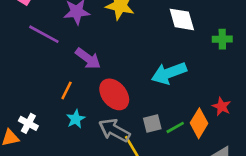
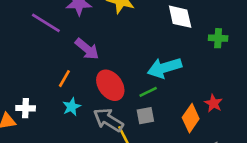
white cross: (28, 123) -> (26, 108), turned -30
green line: (175, 127) -> (148, 92), moved

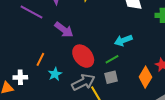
cyan arrow: (164, 68) -> (123, 40), size x0.7
orange line: (64, 79) -> (40, 59), moved
gray arrow: (108, 120) -> (83, 82), turned 125

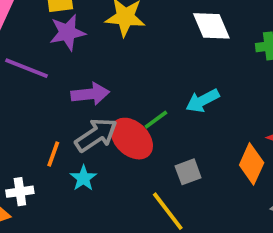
purple arrow: (64, 30) -> (90, 94), turned -36
green line: (112, 59) -> (156, 120), moved
gray arrow: (83, 82) -> (96, 135), moved

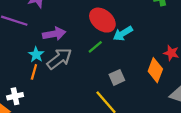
red ellipse: (132, 139) -> (102, 20), moved
cyan star: (83, 178) -> (36, 55), moved

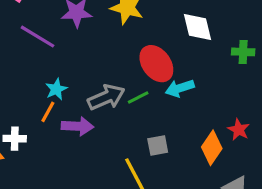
purple arrow: (54, 34) -> (78, 126), moved
gray arrow: (59, 59) -> (106, 97), moved

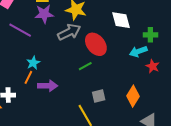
cyan arrow: (180, 88) -> (138, 51), moved
gray arrow: (106, 97) -> (69, 32), moved
red star: (239, 130) -> (153, 66), moved

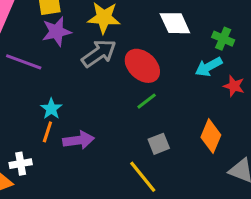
green cross: (150, 35) -> (223, 39), turned 32
green line: (85, 66) -> (147, 101), moved

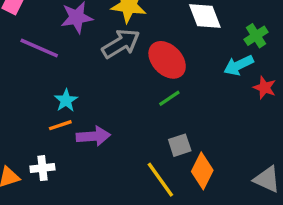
green cross: (223, 39) -> (256, 36), turned 30
orange line: (47, 132) -> (60, 125), turned 50
orange diamond: (211, 136) -> (202, 171), moved
white cross: (21, 164) -> (42, 168), moved

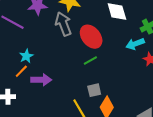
gray arrow: (121, 44) -> (63, 24), turned -85
orange line: (60, 125) -> (21, 71), turned -32

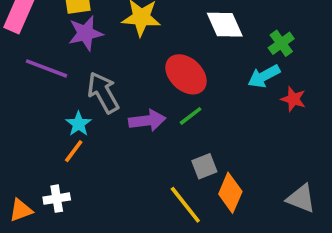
gray arrow: (63, 24) -> (103, 93), moved
purple arrow: (41, 80) -> (147, 120), moved

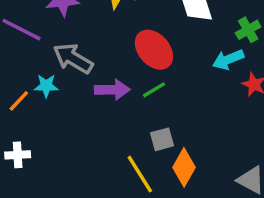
gray arrow: (103, 93) -> (73, 58), turned -36
cyan star: (79, 124) -> (46, 86), turned 30
orange line: (74, 151) -> (19, 101), moved

